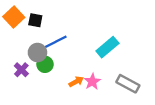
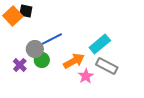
black square: (35, 20) -> (26, 11), moved
orange arrow: (76, 82) -> (74, 61), moved, size x1.5
gray rectangle: (128, 84) -> (107, 66), moved

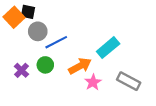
gray circle: (35, 49) -> (38, 31), moved
gray rectangle: (107, 66) -> (129, 81), moved

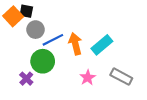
green circle: (45, 65) -> (43, 61), size x1.5
orange arrow: (80, 66) -> (75, 44), moved, turned -75
purple cross: (22, 70) -> (26, 79), moved

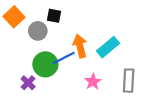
black square: (26, 11) -> (54, 16), moved
blue line: (53, 40) -> (64, 58), moved
gray rectangle: (121, 77) -> (129, 81), turned 65

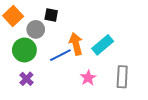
green circle: (45, 64) -> (24, 50), moved

